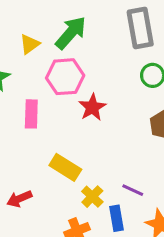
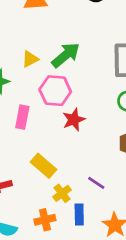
purple line: (133, 190) -> (96, 183), moved

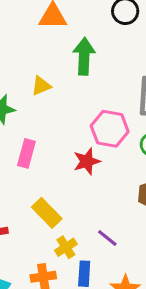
green arrow: (66, 55) -> (84, 56), moved, turned -52
pink hexagon: (55, 91) -> (110, 129), moved

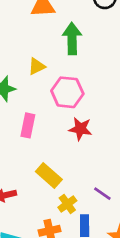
pink hexagon: (110, 129) -> (67, 92), moved
red star: (87, 161) -> (80, 129), turned 30

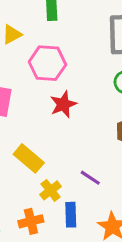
red star: (80, 129) -> (63, 104), turned -30

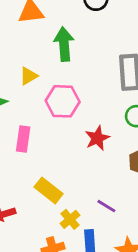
red star: (63, 104) -> (97, 138), moved

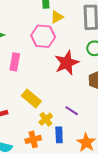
yellow triangle: (29, 76) -> (57, 17), moved
red star: (97, 138) -> (67, 63), size x1.4

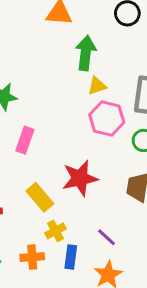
pink hexagon: (43, 36) -> (107, 119), moved
red star: (67, 63) -> (80, 178), moved
purple line: (72, 111) -> (106, 237), moved

